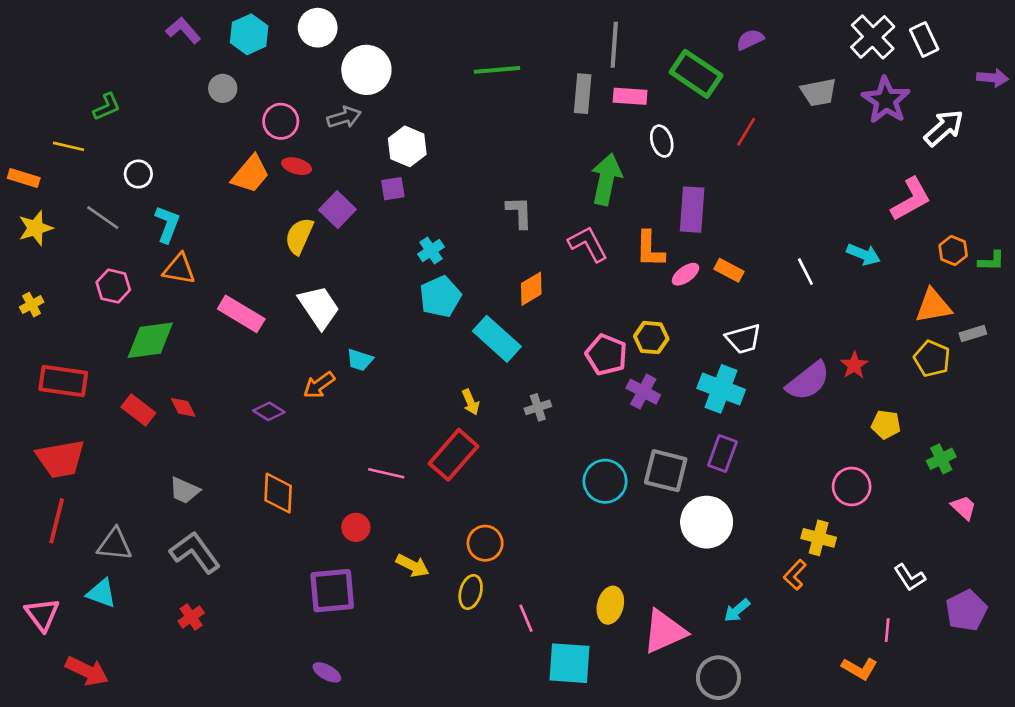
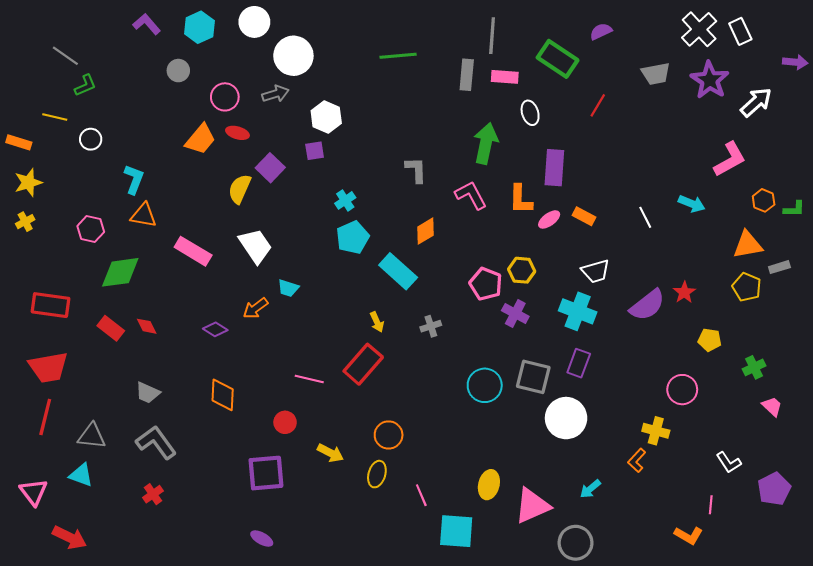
white circle: (138, 174) -> (91, 139), moved
gray line: (103, 218) -> (65, 56), moved
yellow cross: (32, 305) -> (25, 222), moved

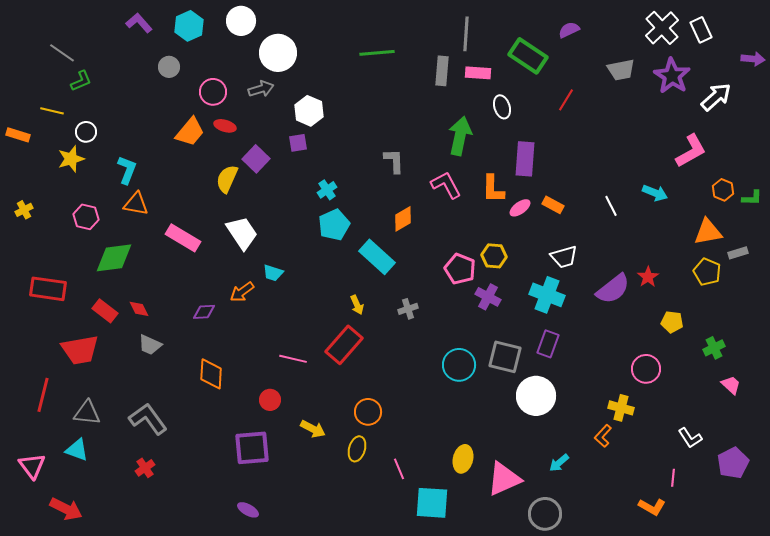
yellow star: (28, 183) -> (71, 159), moved
purple diamond: (215, 329) -> (204, 312), turned -35
red trapezoid: (48, 367) -> (80, 350), moved
gray trapezoid: (148, 393) -> (150, 345), moved

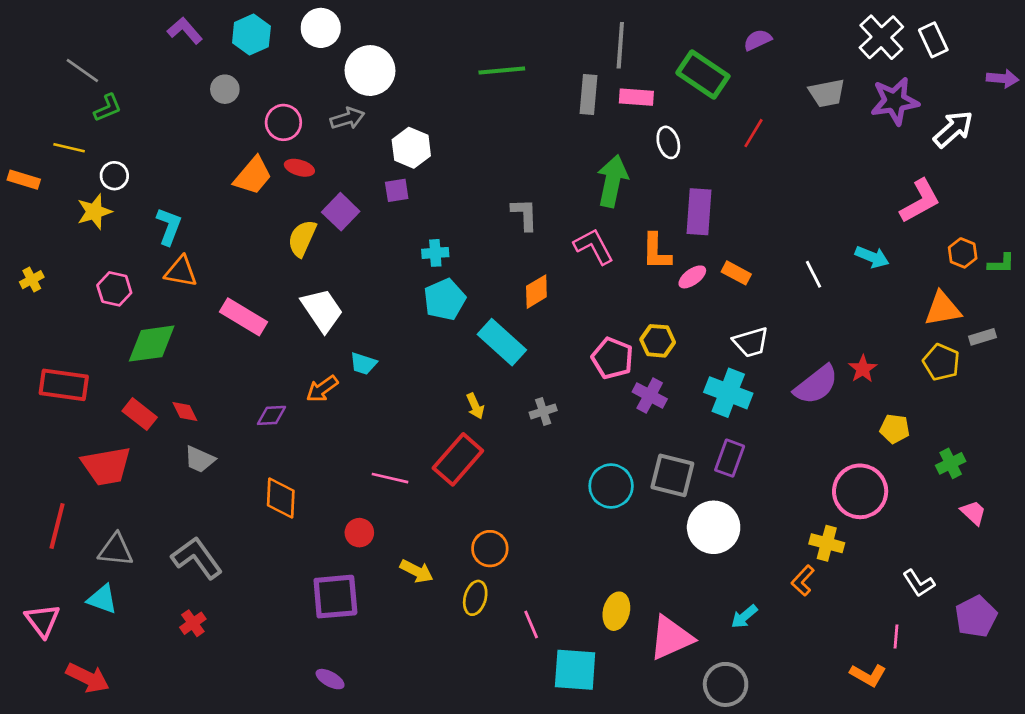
purple star: (672, 76) -> (895, 101), turned 30
cyan cross: (327, 190) -> (435, 253), turned 30
pink circle: (646, 369) -> (860, 491), size x1.4

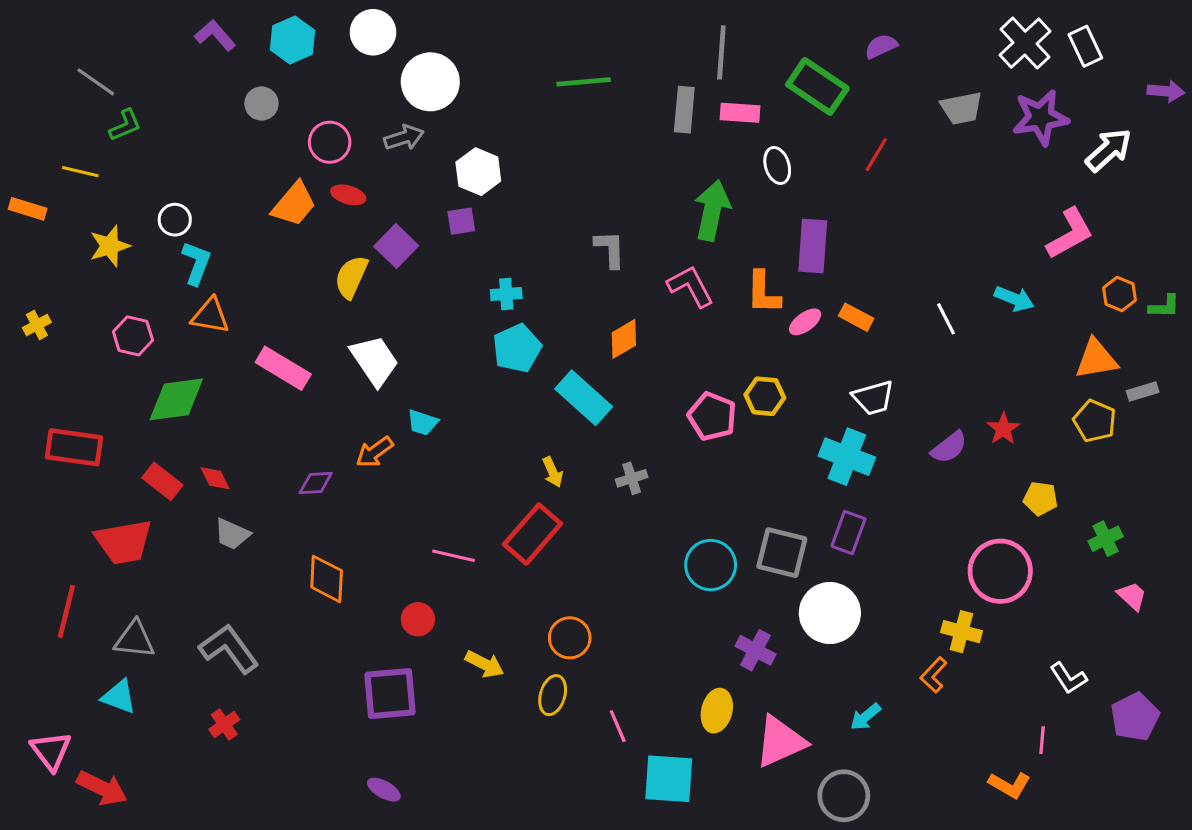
white circle: (114, 176) -> (175, 220), moved
purple semicircle: (816, 385) -> (949, 447), size x0.7
purple cross: (650, 395) -> (756, 650), moved
pink triangle: (42, 621) -> (51, 751), moved

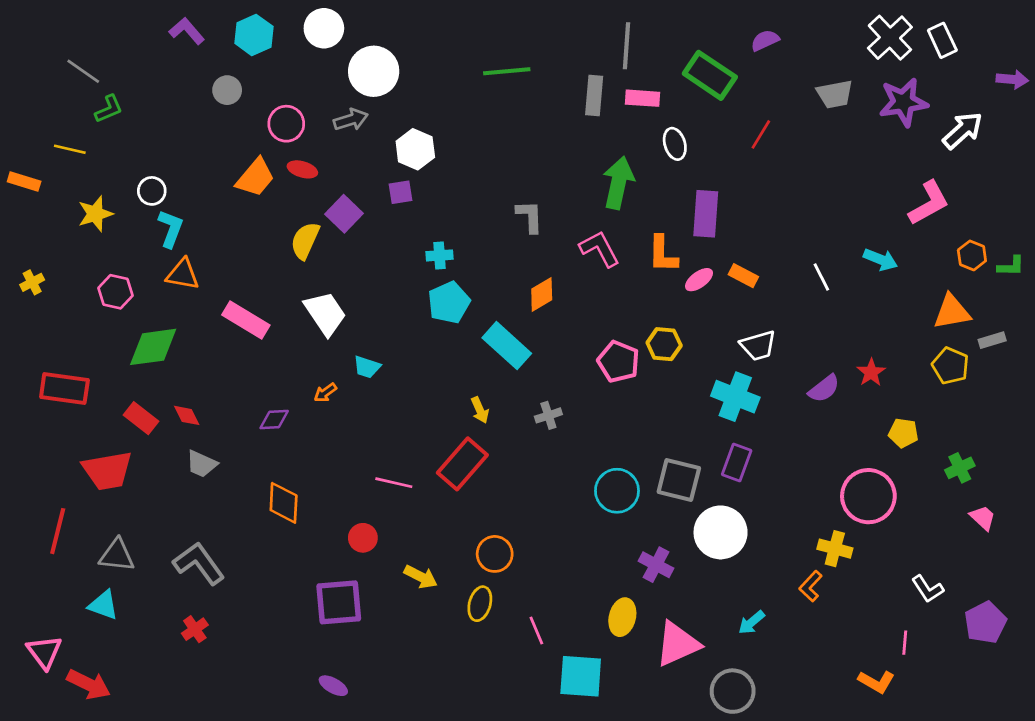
orange arrow: (375, 452) -> (325, 393), size x0.7

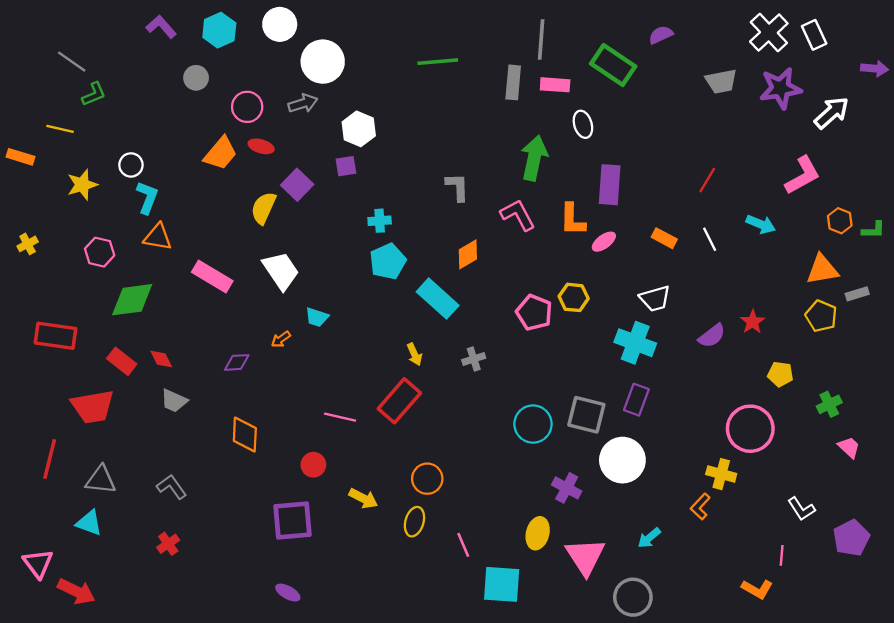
red line: (761, 134) -> (707, 180), moved
orange rectangle: (743, 276) -> (664, 238), moved
gray L-shape: (199, 563) -> (172, 487), size x0.7
pink triangle: (677, 644) -> (585, 557), turned -39

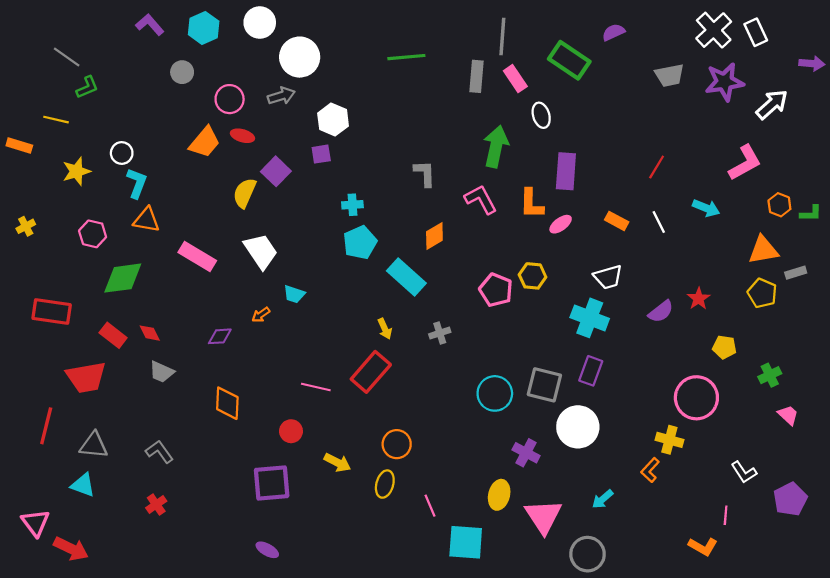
pink rectangle: (555, 85) -> (515, 79), turned 52

